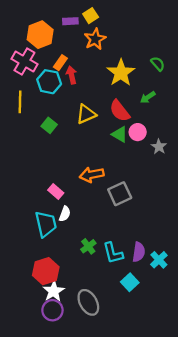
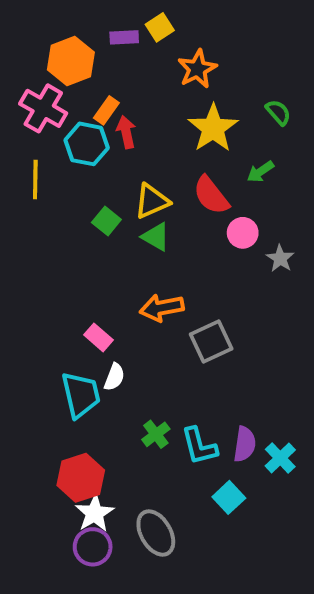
orange star: (95, 39) -> (197, 69), moved
green square: (49, 125) -> (106, 221), moved
green triangle: (120, 134) -> (156, 237), moved

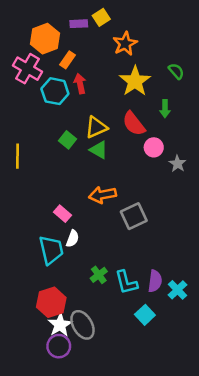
orange rectangle: (106, 110) -> (67, 60), moved
green arrow: (260, 172) -> (165, 109), turned -56
yellow line: (35, 179) -> (18, 156), moved
gray ellipse: (156, 533) -> (82, 325), moved

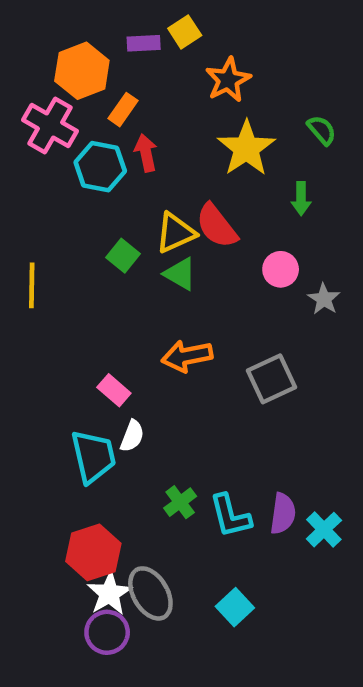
red semicircle: (134, 124) -> (217, 226), moved
gray square: (134, 216) -> (271, 379), moved
cyan square: (145, 315) -> (235, 607), moved

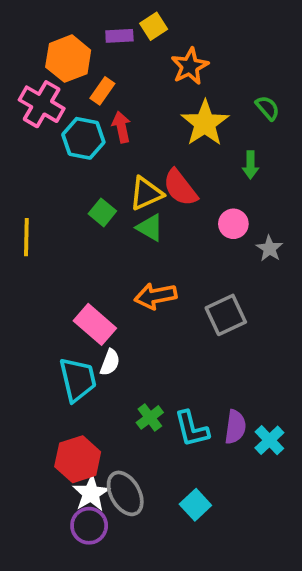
pink rectangle: (114, 390) -> (95, 324), size x1.5

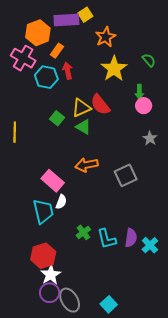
purple rectangle: (119, 36) -> (66, 20), size x1.6
pink circle: (233, 224) -> (144, 106), moved
gray ellipse: (125, 493) -> (70, 300), moved
cyan square: (195, 505) -> (109, 304), moved

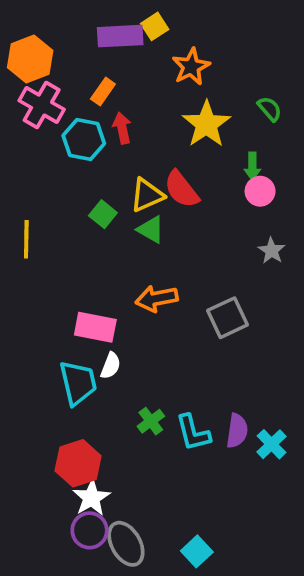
orange hexagon: (38, 33) -> (30, 59), moved
pink rectangle: (53, 181) -> (95, 327), turned -30

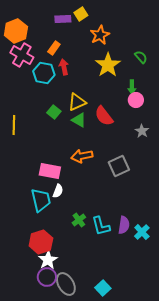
purple rectangle: (120, 36) -> (63, 19), size x0.7
red semicircle: (181, 189) -> (104, 116), moved

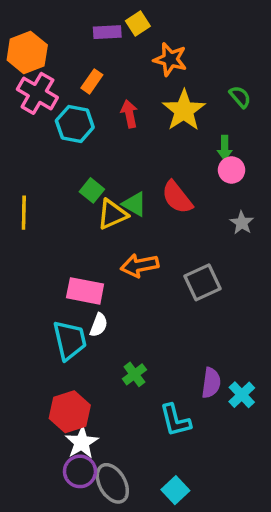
orange star: (100, 35) -> (170, 59), turned -30
red arrow: (64, 67) -> (129, 114), moved
yellow triangle: (77, 102) -> (112, 214), moved
cyan L-shape: (101, 226) -> (175, 420), moved

